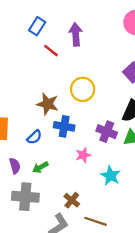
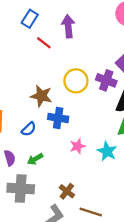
purple cross: (107, 132) -> (106, 80), moved
cyan star: (111, 176) -> (107, 151), moved

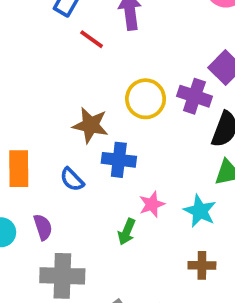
blue semicircle: (29, 129) -> (72, 179), turned 91
green arrow: (35, 159) -> (127, 232), moved, turned -35
brown cross: (67, 191) -> (202, 265), moved, turned -35

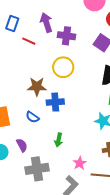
purple cross: (194, 96) -> (66, 36), moved
pink star: (152, 204) -> (80, 163), moved
green arrow: (127, 232) -> (59, 140), moved

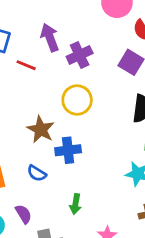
purple cross: (66, 36) -> (80, 55), turned -30
brown star: (37, 87) -> (41, 129), turned 30

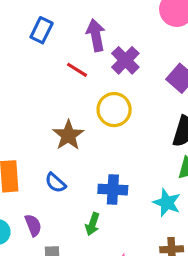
purple cross: (80, 55) -> (125, 60), turned -30
red line: (26, 65) -> (77, 70), moved
blue cross: (68, 150) -> (113, 190), moved

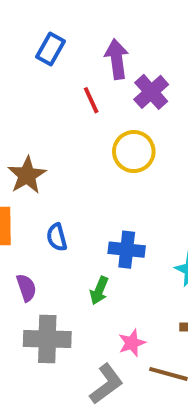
red line: (77, 70) -> (91, 100), turned 30
brown star: (68, 135) -> (27, 175), moved
blue semicircle: (55, 183) -> (57, 237), turned 30

